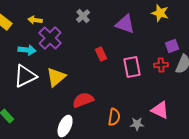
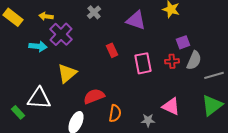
white triangle: (25, 76) -> (39, 98), moved, turned 30
orange semicircle: (114, 117) -> (115, 113), moved

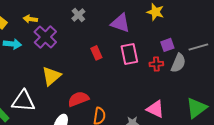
cyan arrow: (38, 46) -> (12, 44), moved
pink rectangle: (143, 63) -> (129, 54), moved
gray line: (214, 75) -> (198, 47), moved

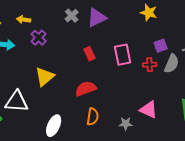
purple triangle: (120, 23) -> (97, 18), moved, turned -45
purple cross: (45, 37) -> (39, 38), size x0.7
red semicircle: (78, 99) -> (86, 89), moved

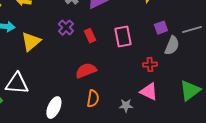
purple cross: (39, 38) -> (66, 28), moved
red cross: (150, 65) -> (150, 65), moved
yellow triangle: (45, 77) -> (31, 42), moved

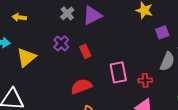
purple square: (161, 28) -> (162, 32), moved
pink rectangle: (123, 37) -> (118, 72), moved

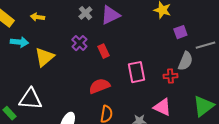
red cross: (145, 80) -> (170, 76), moved

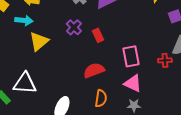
cyan arrow: (19, 42) -> (24, 20), moved
pink triangle: (162, 107) -> (133, 83), moved

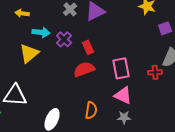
cyan arrow: (24, 20) -> (41, 32), moved
red semicircle: (94, 70) -> (84, 69), moved

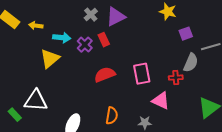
yellow arrow: (22, 13) -> (36, 26), moved
red rectangle: (88, 47) -> (104, 40), moved
pink triangle: (123, 95) -> (161, 101), moved

